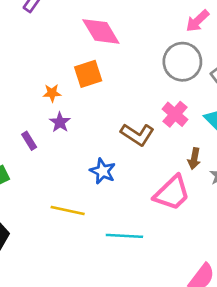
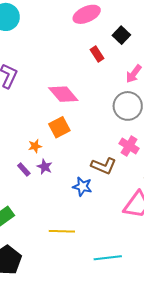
purple rectangle: (29, 141) -> (24, 169), moved
blue star: (103, 171) -> (82, 187), moved
cyan line: (124, 236) -> (108, 258), moved

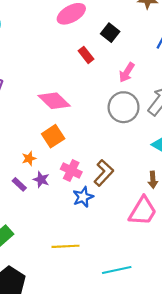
pink cross: (129, 146) -> (71, 170), moved
brown L-shape: (104, 166) -> (104, 173), turned -65
blue star: (82, 187) -> (83, 197), turned -30

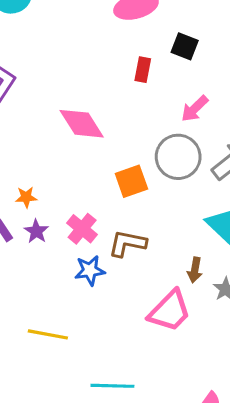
black square: (110, 33) -> (185, 46), turned -30
red rectangle: (86, 55) -> (143, 70), turned 35
orange square: (53, 136) -> (131, 181), moved
brown L-shape: (104, 173) -> (127, 243), turned -135

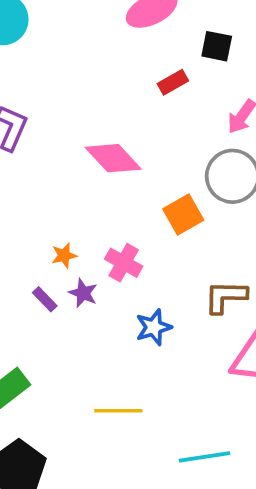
red rectangle: (143, 70) -> (173, 82), turned 60
pink cross: (82, 229) -> (124, 263), moved
brown L-shape: (127, 243) -> (226, 297), moved

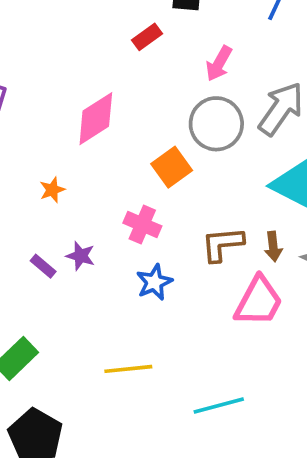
pink diamond: (113, 158) -> (96, 119), turned -74
orange star: (64, 255) -> (52, 190), moved
pink cross: (124, 263) -> (142, 225), moved

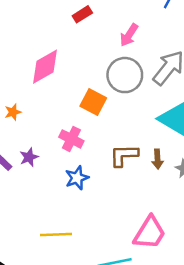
orange square: (172, 167) -> (93, 102), turned -30
purple star: (81, 256) -> (29, 157), turned 30
pink trapezoid: (259, 301) -> (150, 233), moved

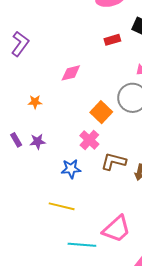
pink diamond: (45, 67) -> (71, 73), size x0.7
pink cross: (71, 139) -> (89, 140), moved
yellow line: (56, 234) -> (62, 206), moved

